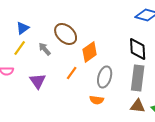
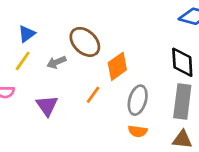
gray arrow: (45, 49) -> (56, 62), turned -72
orange semicircle: (97, 100) -> (138, 131), moved

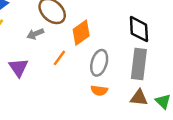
gray arrow: (56, 62) -> (35, 34), moved

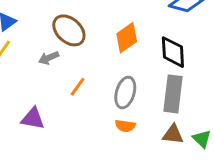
orange diamond: (81, 33) -> (127, 38), moved
purple triangle: (18, 68) -> (33, 119), moved, turned -45

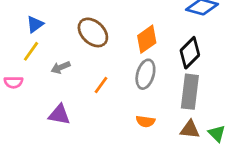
black diamond: (173, 52) -> (190, 53), turned 48
gray arrow: (49, 58) -> (61, 67), moved
gray ellipse: (125, 93) -> (145, 74), moved

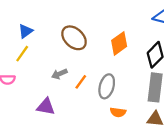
gray arrow: (61, 67) -> (59, 74), moved
gray ellipse: (145, 74) -> (107, 86), moved

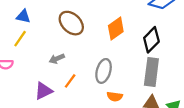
blue triangle: (26, 31) -> (23, 16), turned 48
orange line: (81, 82) -> (70, 81), moved
purple triangle: (46, 107) -> (43, 91), turned -36

